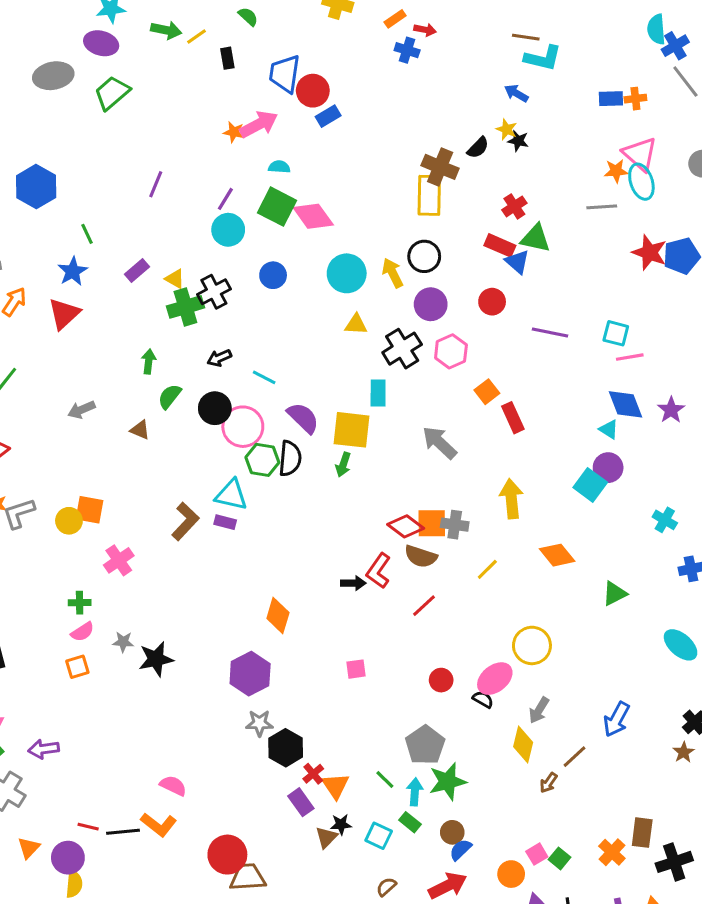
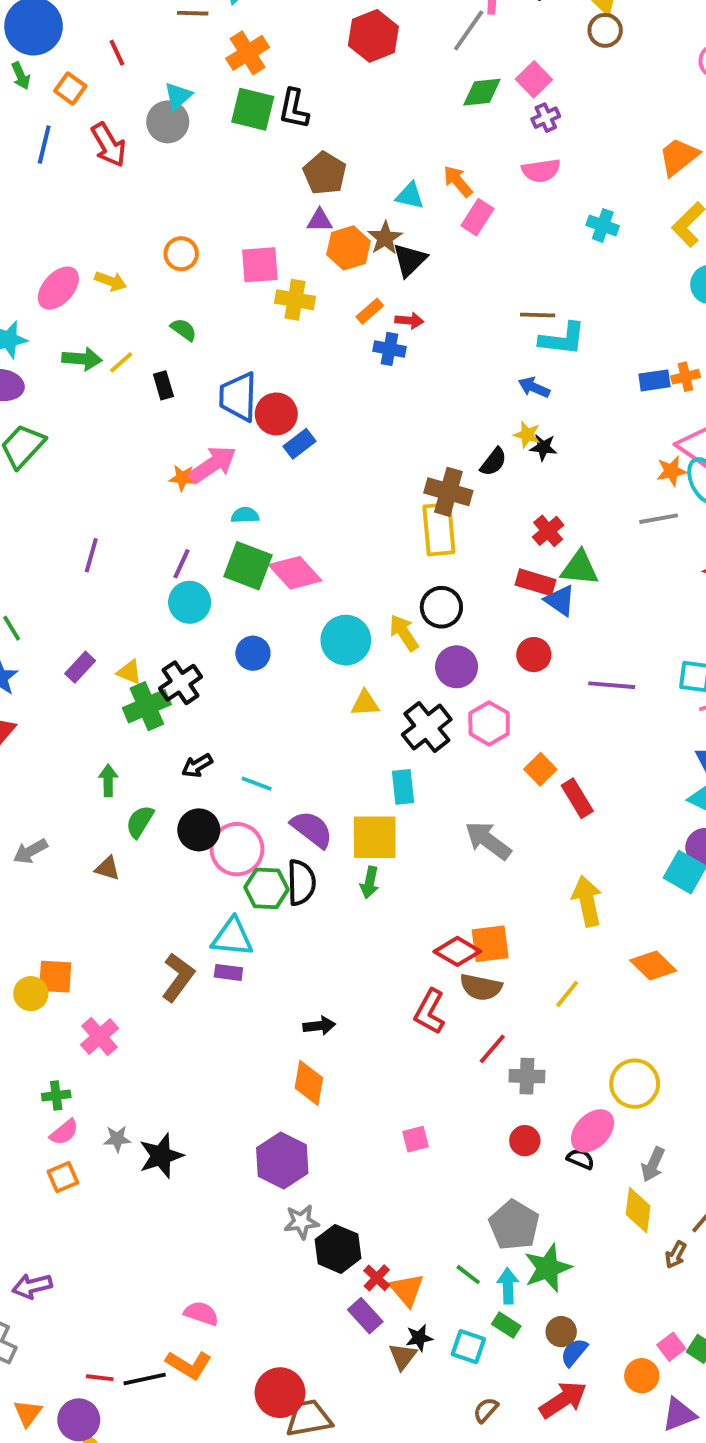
gray cross: (455, 525) -> (527, 1076), moved
black arrow: (353, 583) -> (319, 1026), moved

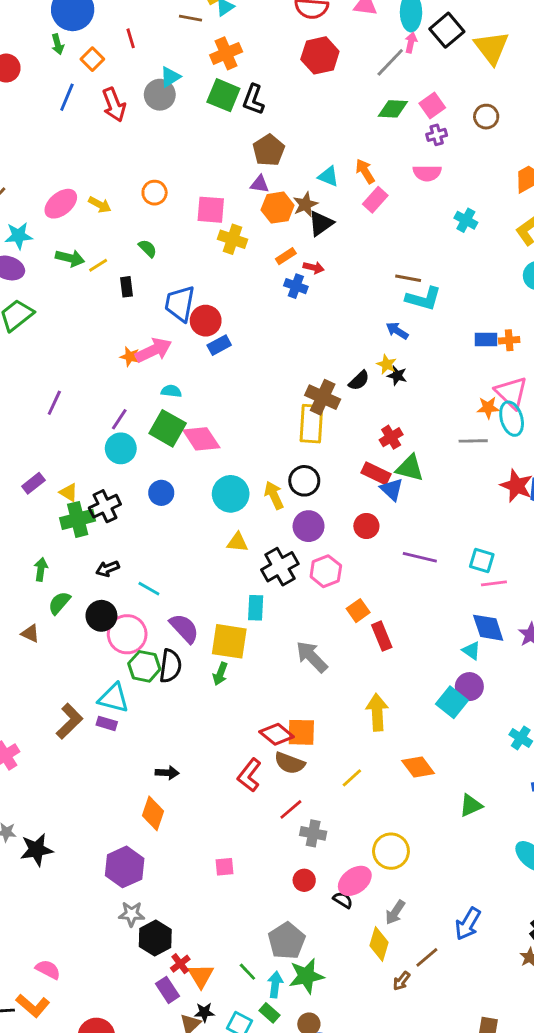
brown circle: (605, 30) -> (486, 117), moved

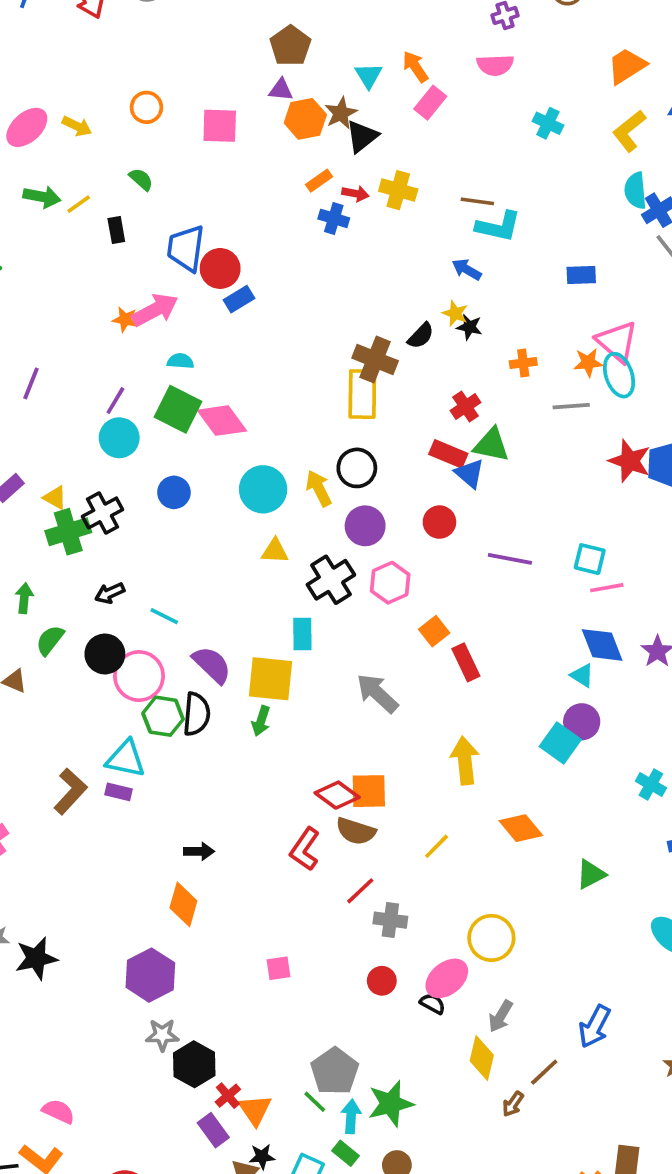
cyan triangle: (328, 176) -> (369, 76), turned 40
yellow cross: (232, 239) -> (398, 190), moved
orange cross: (509, 340) -> (523, 363), moved
gray pentagon: (287, 941) -> (335, 1071), moved

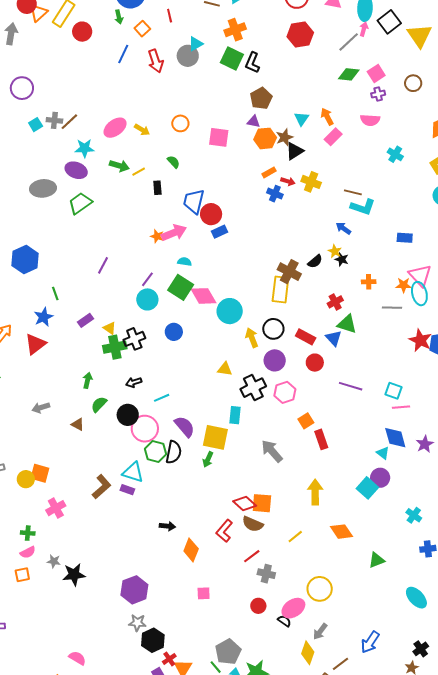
red rectangle: (448, 454) -> (306, 337), moved
cyan circle: (263, 489) -> (230, 311), moved
cyan line: (164, 616) -> (162, 398), turned -56
orange diamond: (183, 904) -> (191, 550), moved

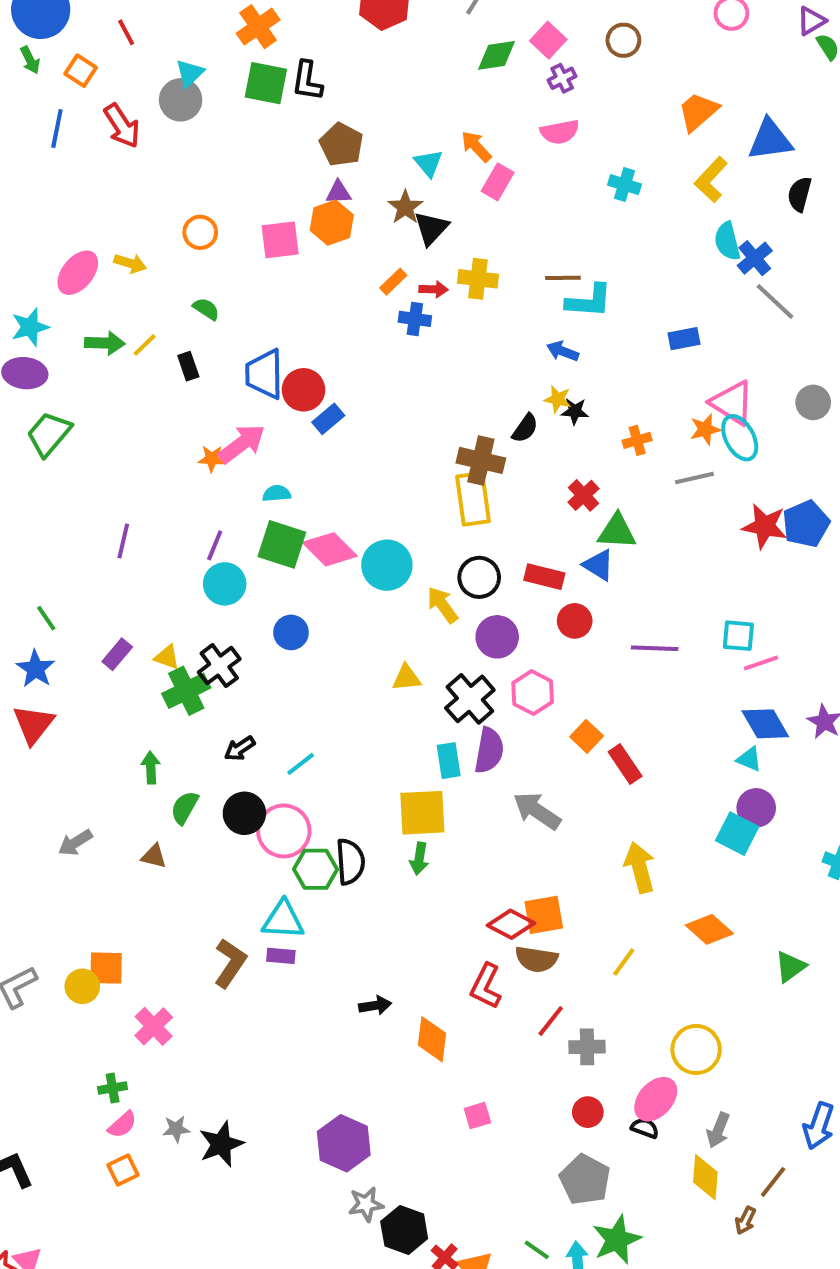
orange hexagon: (265, 138) -> (332, 223), moved
purple semicircle: (185, 427) -> (489, 750), moved, turned 65
gray pentagon: (228, 652) -> (585, 1180), moved

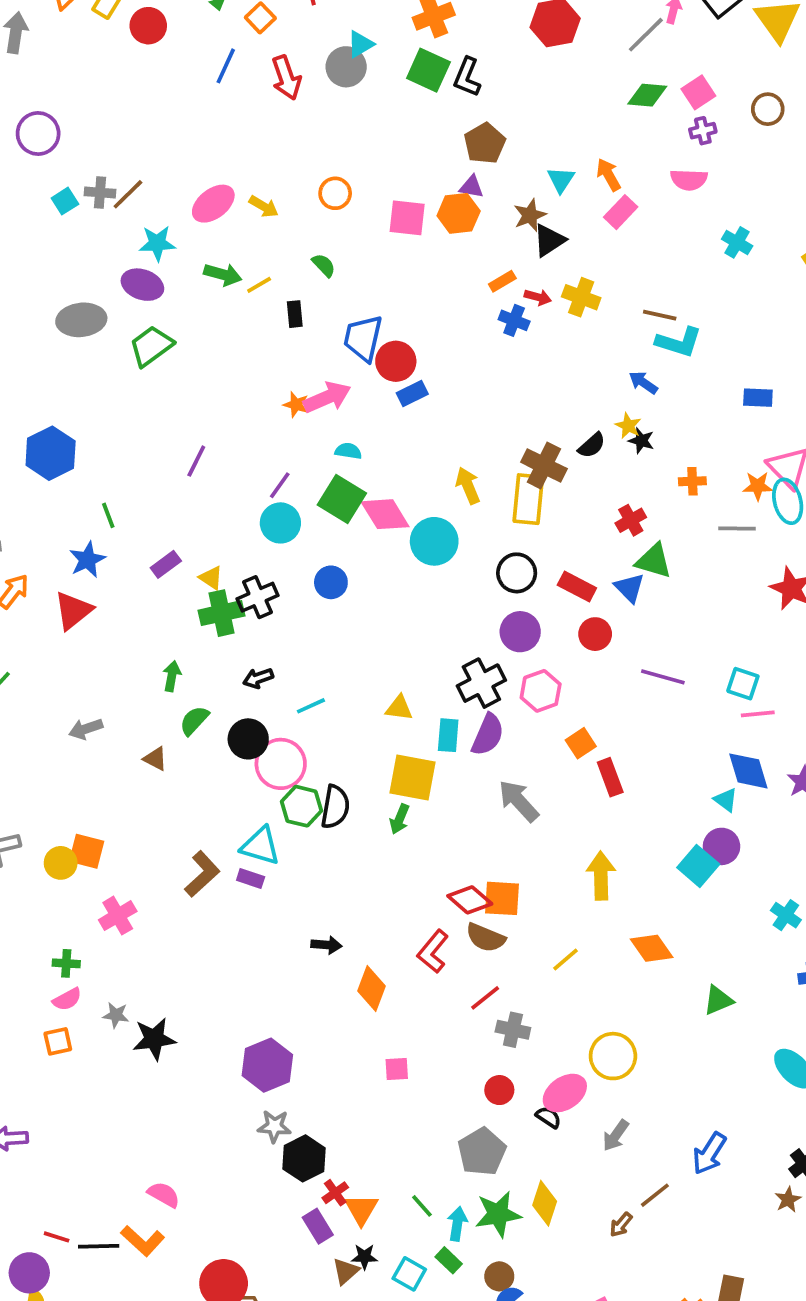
yellow arrow: (442, 605) -> (468, 486), moved
yellow triangle: (406, 678) -> (399, 708), moved
yellow diamond: (705, 1177) -> (545, 1203), moved

